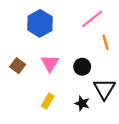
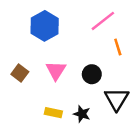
yellow rectangle: (48, 101) -> (53, 113), turned 72
black star: (82, 103) -> (82, 114), moved

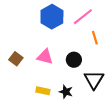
blue hexagon: (45, 26) -> (52, 17), moved
pink triangle: (56, 71) -> (45, 57), turned -48

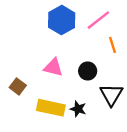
brown square: (16, 59) -> (18, 86), moved
yellow rectangle: (43, 91) -> (51, 108), size x1.6

